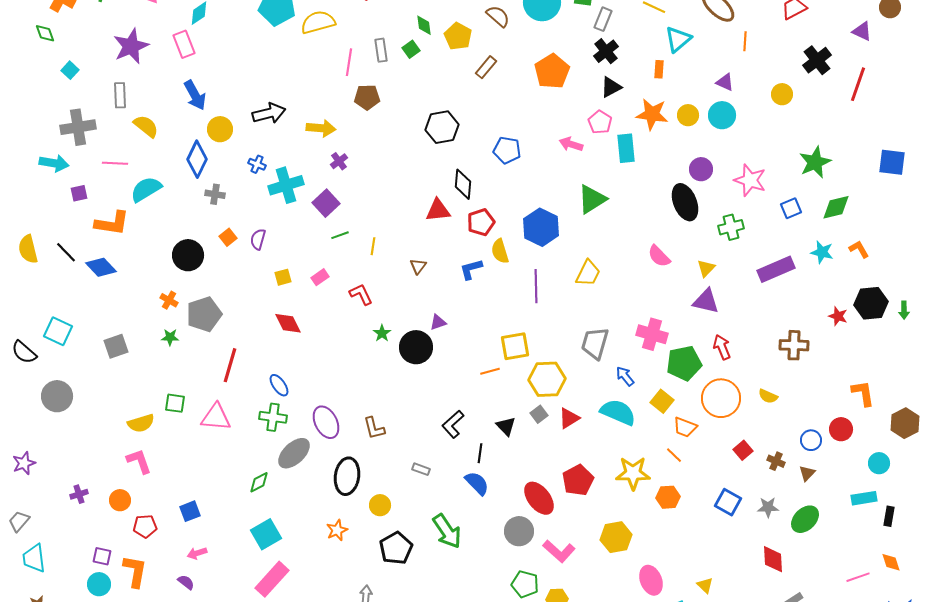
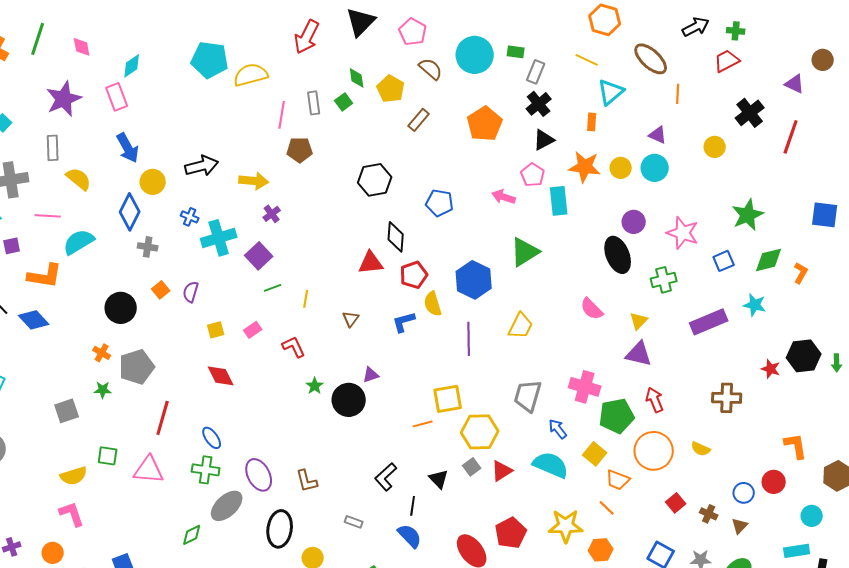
orange L-shape: (859, 249) -> (801, 273), moved, turned 60
gray square: (116, 346) -> (67, 411), moved

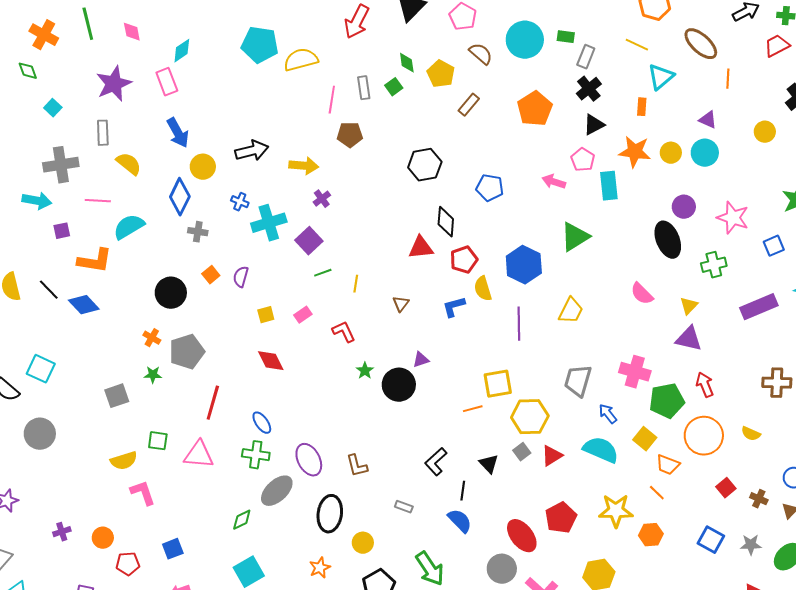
green line: (38, 39) -> (88, 24), turned -32
pink L-shape: (72, 514) -> (143, 493), moved

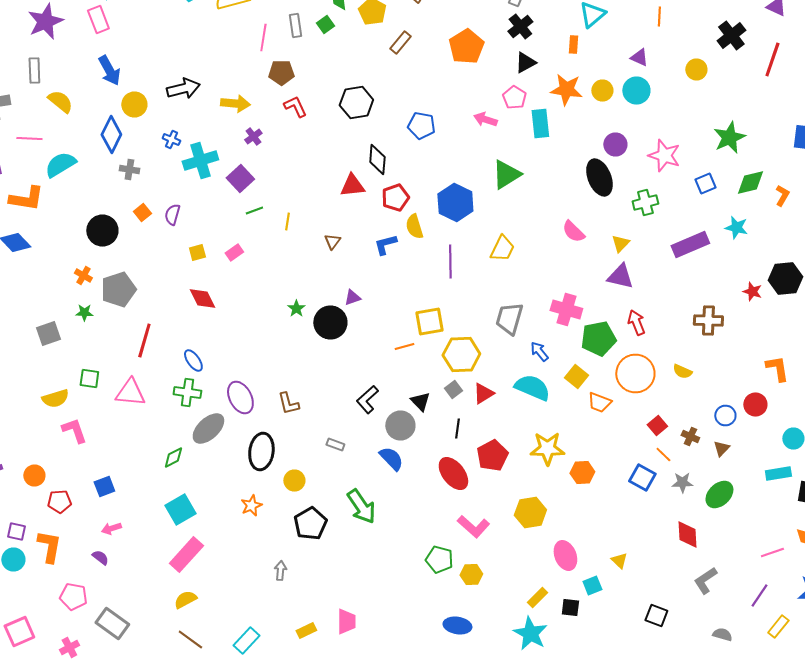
red L-shape: (344, 332) -> (295, 106), moved
black line: (463, 491) -> (457, 428), moved
orange line: (657, 493) -> (663, 454), moved
gray circle: (502, 569) -> (400, 426), moved

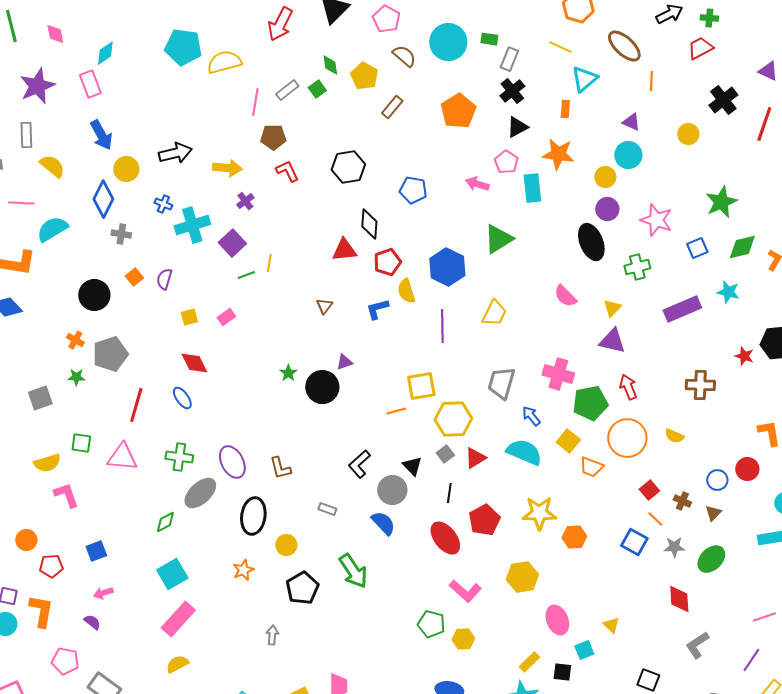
gray rectangle: (295, 26) -> (287, 90), turned 60
yellow circle: (602, 90) -> (605, 177), moved
yellow line: (287, 222) -> (269, 263), moved
blue ellipse: (193, 360) -> (182, 398), moved

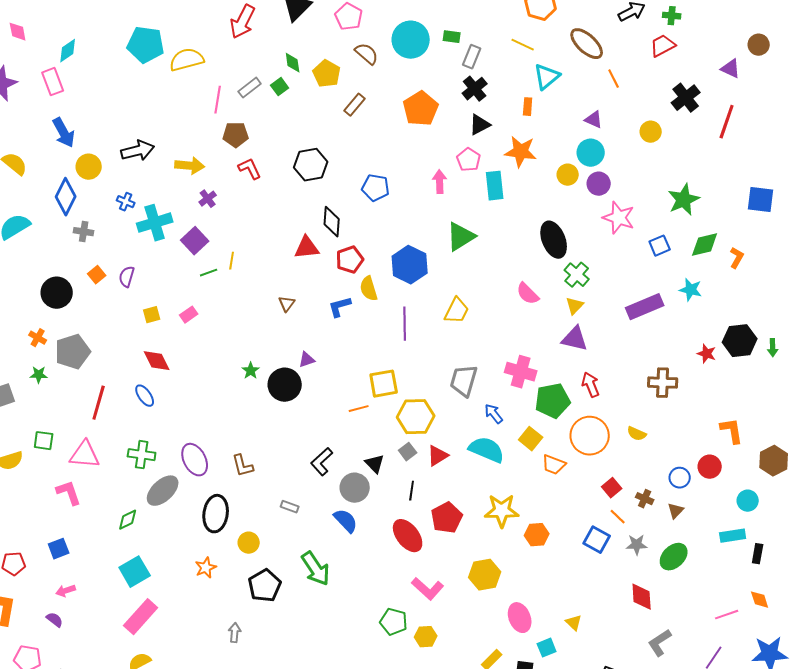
orange line: (651, 81) -> (614, 79), turned -30
pink arrow: (477, 184) -> (440, 182), turned 70
purple circle: (607, 209) -> (599, 184), moved
green cross: (637, 267) -> (577, 275), moved, turned -35
pink L-shape: (66, 495) -> (69, 493), moved

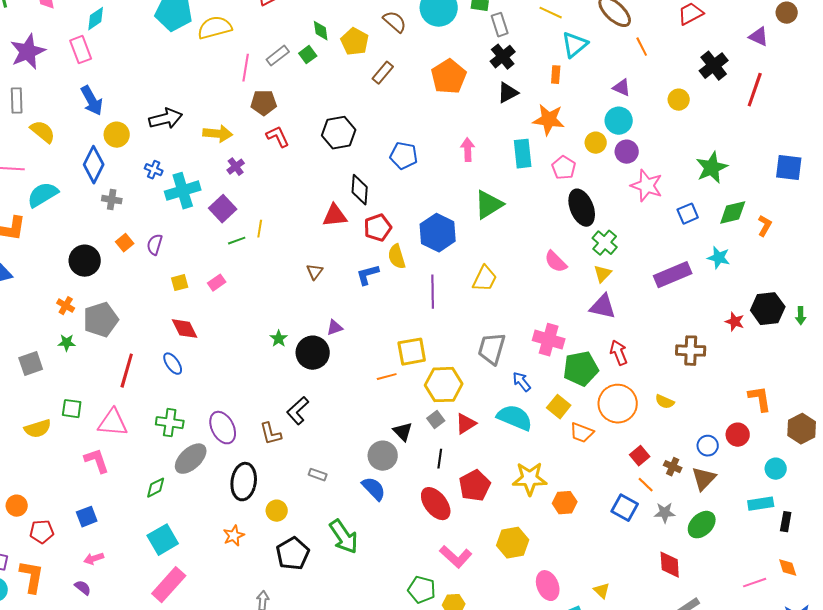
gray rectangle: (472, 57) -> (500, 25), turned -40
pink pentagon: (469, 160) -> (564, 168), moved
black L-shape: (322, 462) -> (298, 411), moved
brown triangle: (676, 511) -> (704, 479), size x1.5

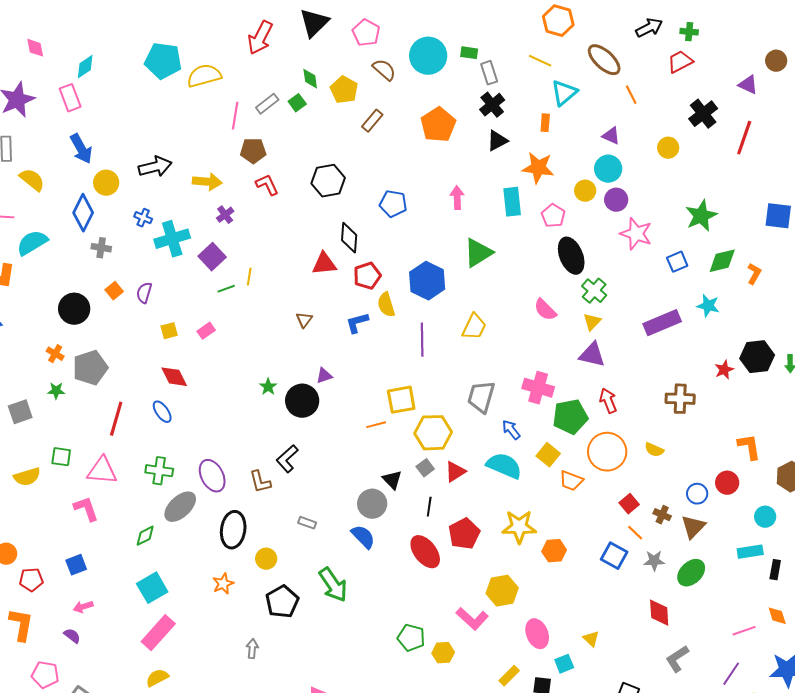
red star: (735, 322) -> (724, 370), turned 30
pink L-shape: (456, 557) -> (472, 619), moved

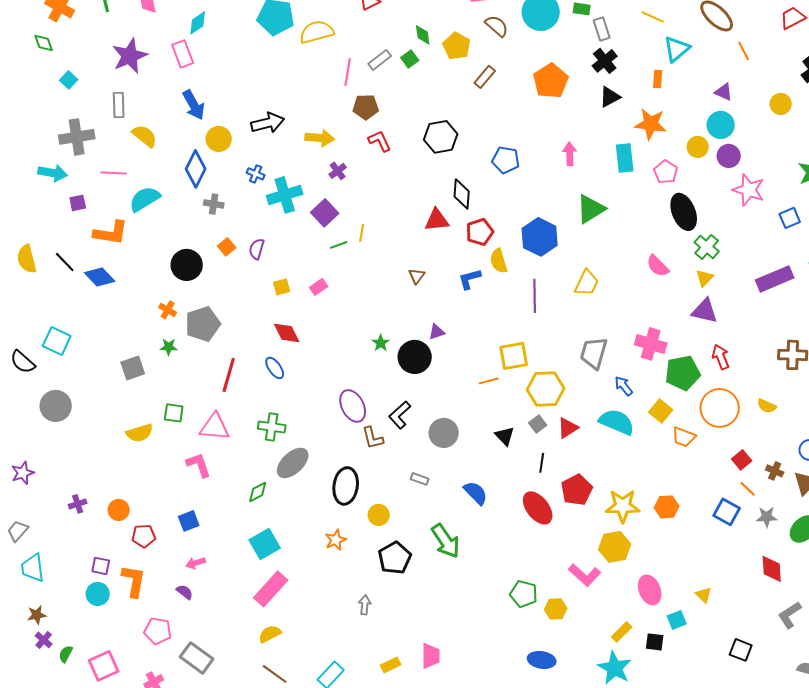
purple ellipse: (212, 476) -> (353, 406), moved
gray circle: (372, 504) -> (444, 433), moved
yellow star: (519, 527) -> (623, 506), moved

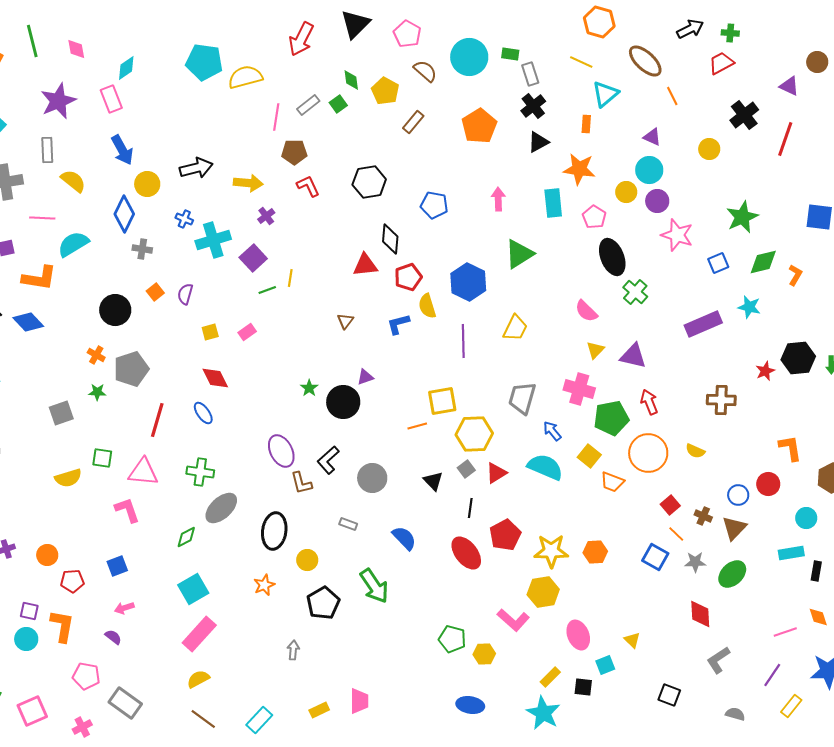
yellow triangle: (705, 278) -> (595, 350), moved

